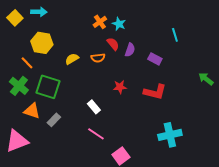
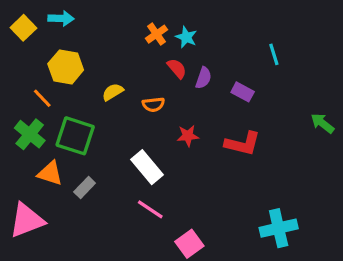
orange semicircle: (98, 58) -> (153, 104), moved
white rectangle: (94, 107) -> (147, 167), size x1.5
cyan cross: (170, 135) -> (279, 228), moved

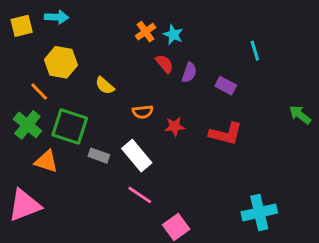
yellow square: (23, 28) -> (22, 26), turned 30
yellow semicircle: (113, 92) -> (105, 86), turned -108
orange semicircle: (153, 104) -> (143, 112), moved
gray rectangle: (85, 187) -> (99, 156), moved, turned 66

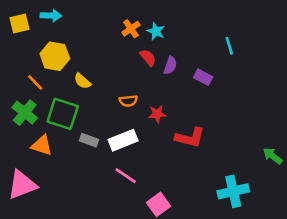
yellow semicircle: (105, 86) -> (82, 81), moved
green arrow: (300, 115) -> (273, 156), moved
red L-shape: (226, 134) -> (190, 138), moved
white rectangle: (137, 156) -> (123, 140), turned -72

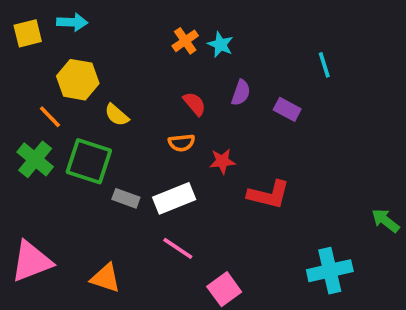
red semicircle: (148, 58) -> (195, 104), moved
orange triangle: (42, 145) -> (106, 278), moved

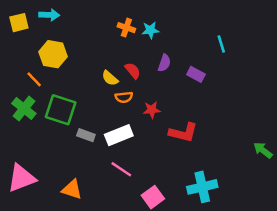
orange cross: (185, 41) -> (126, 28), turned -36
cyan star: (220, 44) -> (150, 30), turned -30
yellow semicircle: (117, 115) -> (110, 78), moved
cyan cross: (330, 271) -> (202, 187), moved

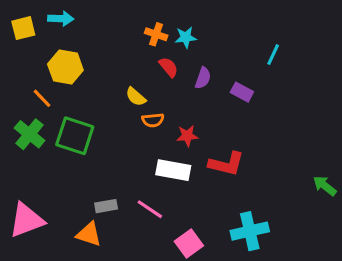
cyan line: (221, 44) -> (273, 55), turned 42
red semicircle: (133, 71) -> (169, 67), moved
gray rectangle: (86, 135) -> (106, 206), moved, turned -30
white rectangle: (119, 135) -> (173, 170), moved, turned 32

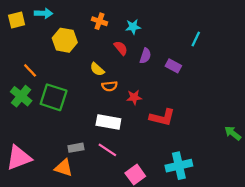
orange cross: (156, 34) -> (99, 21), moved
yellow hexagon: (65, 67) -> (65, 40), moved
white rectangle: (173, 170) -> (108, 122), moved

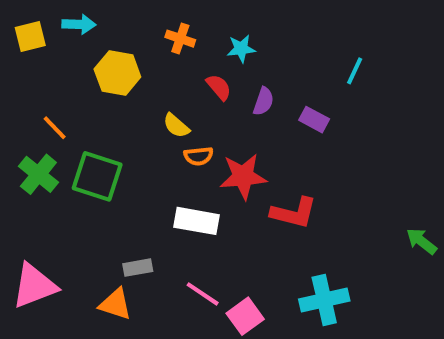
red star: (134, 97) -> (243, 176), size x1.6
pink line: (107, 150) -> (203, 294), moved

